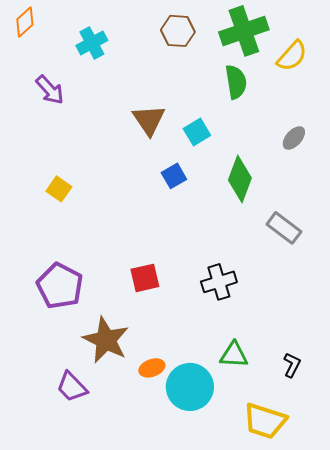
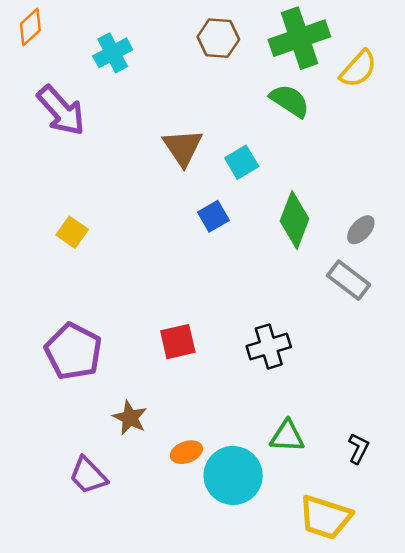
green semicircle: (236, 82) -> (290, 101), turned -48
purple arrow: (50, 90) -> (61, 111), size x1.4
gray ellipse: (294, 138) -> (361, 230), moved
brown star: (106, 340) -> (130, 418), size x0.6

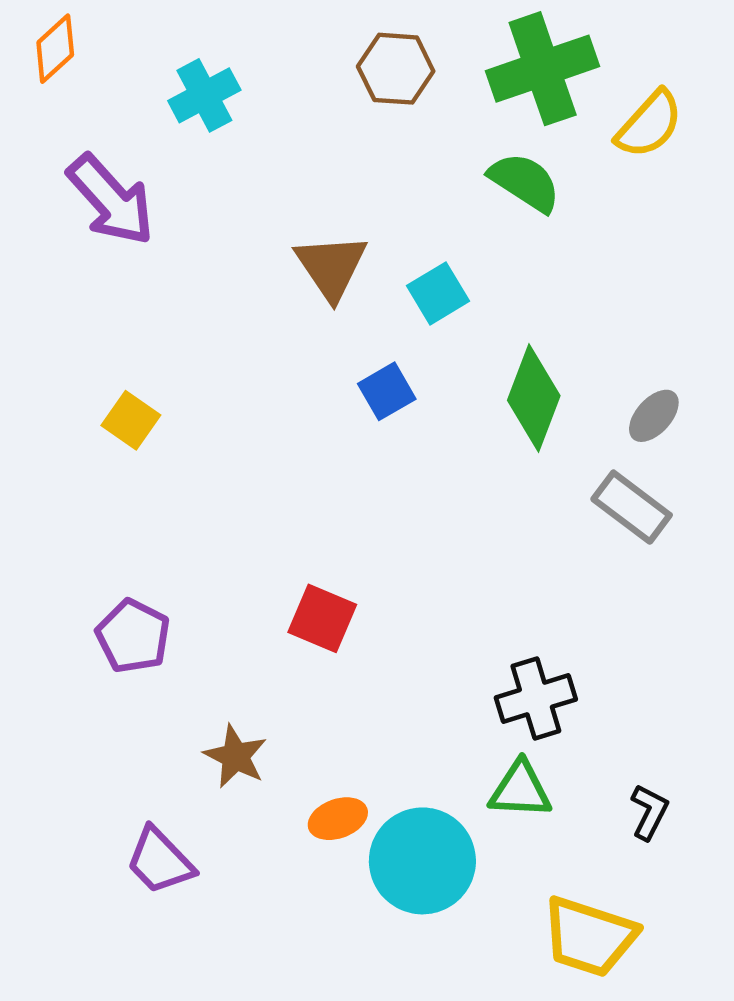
red square: (178, 342) -> (322, 618), turned 36
black cross: (269, 346) -> (536, 698), moved
purple pentagon: (73, 351) -> (133, 636), size x0.7

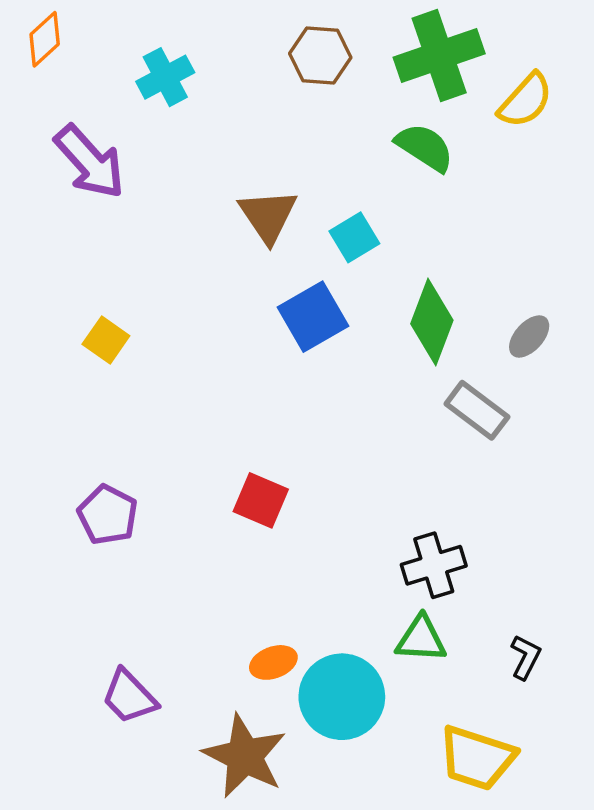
blue square: (387, 391) -> (313, 317), size x1.5
gray rectangle: (632, 507) -> (477, 410), moved
brown star: (235, 756) -> (245, 756), moved, size x1.6

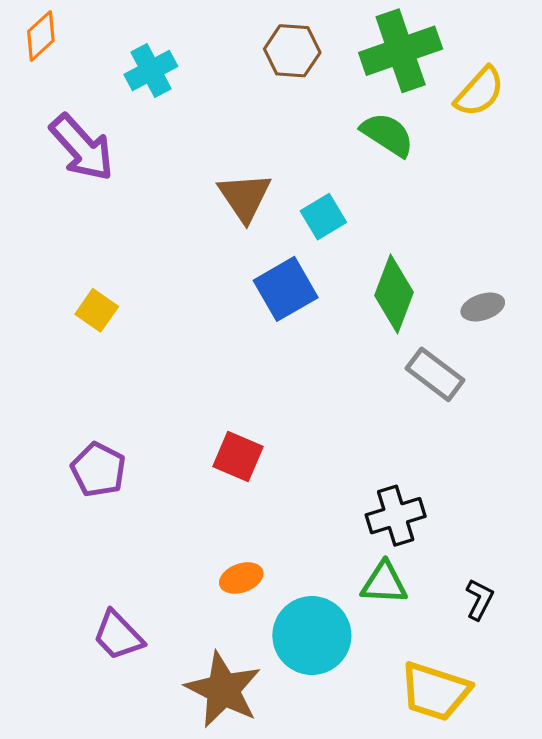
gray ellipse: (529, 336) -> (483, 307), turned 30
orange ellipse: (273, 662) -> (241, 578), moved

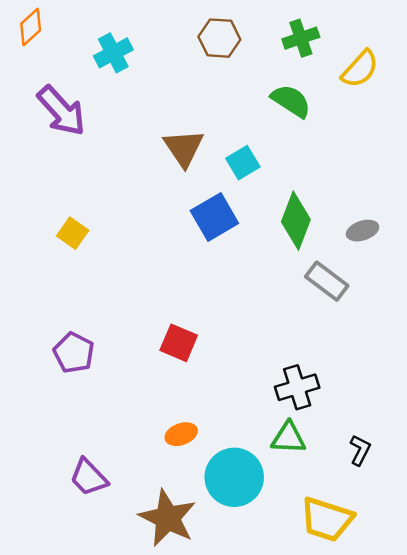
green cross: (401, 51) -> (301, 38), size x0.6

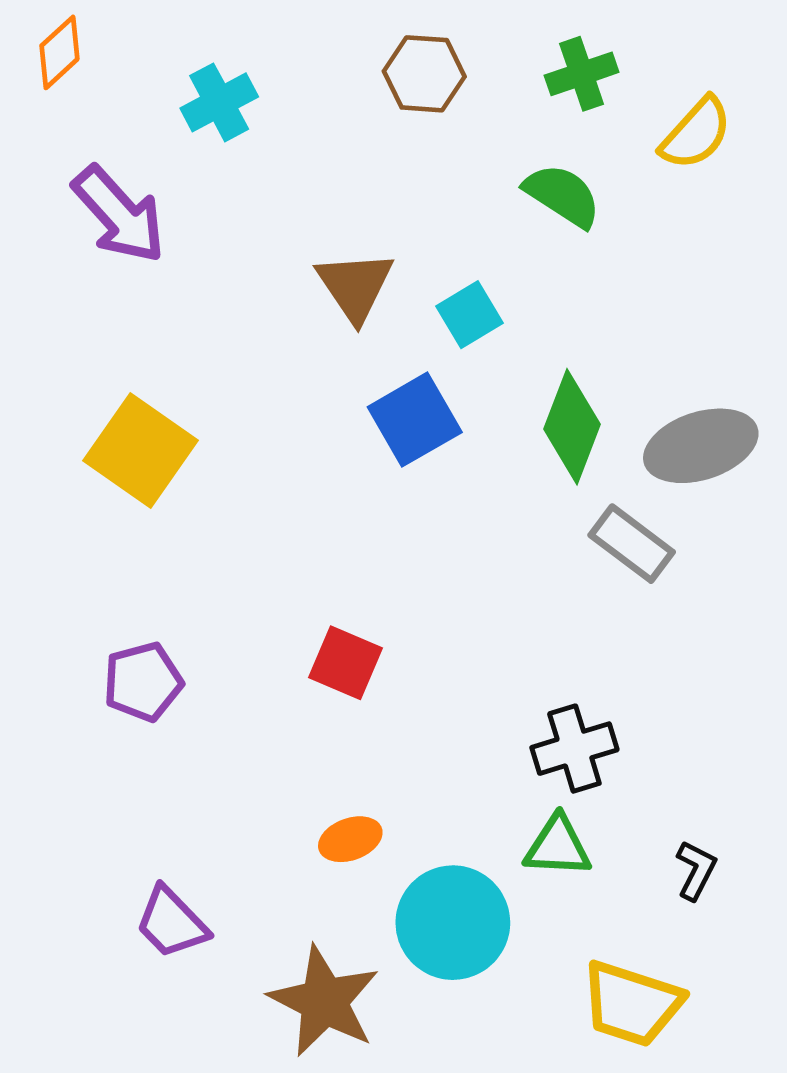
gray ellipse: (363, 231) -> (701, 446), size x1.8
yellow square: (73, 233) -> (141, 451), size x1.8
purple pentagon: (74, 353) -> (143, 682), turned 30

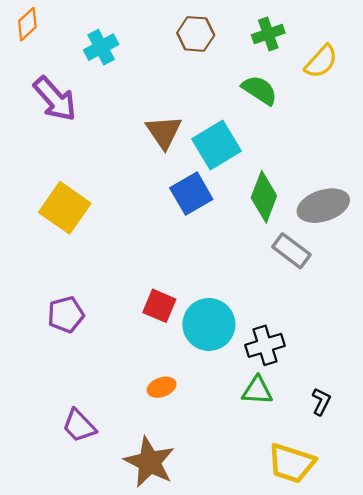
cyan square: (470, 315) -> (217, 145), size x1.6
cyan circle: (453, 923) -> (209, 324), moved

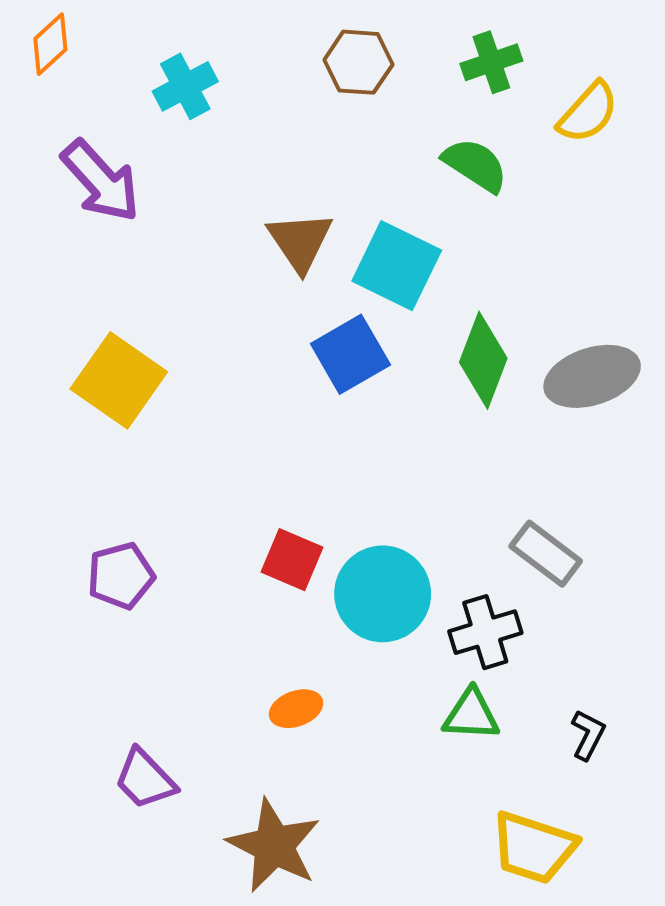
cyan square: (217, 145) -> (397, 266), turned -33
gray rectangle: (291, 251) -> (546, 554), moved

